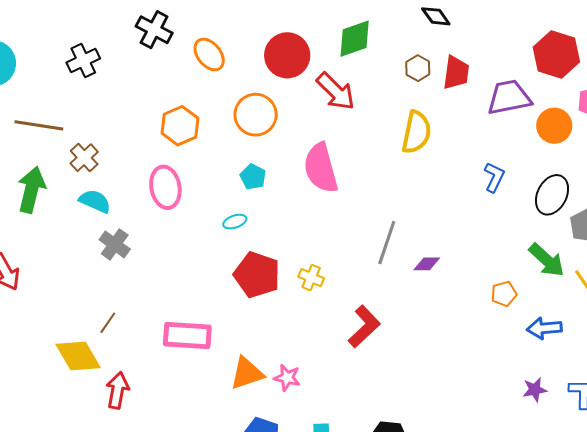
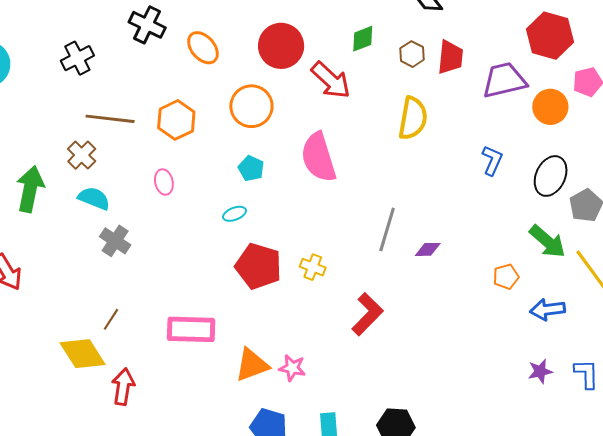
green diamond: (355, 39) -> (363, 39), moved, size x0.7
brown line: (39, 125) -> (110, 119), moved
pink ellipse: (165, 187) -> (164, 182), size x0.6

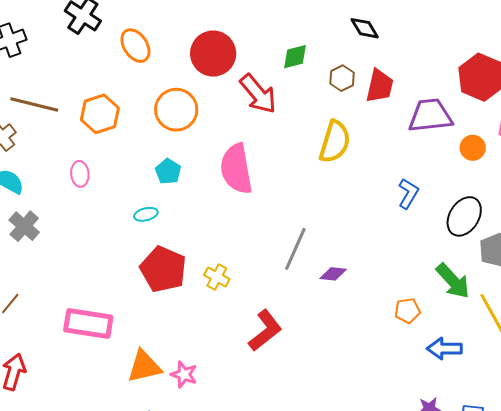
orange circle: (550, 107) -> (473, 148), size x0.7

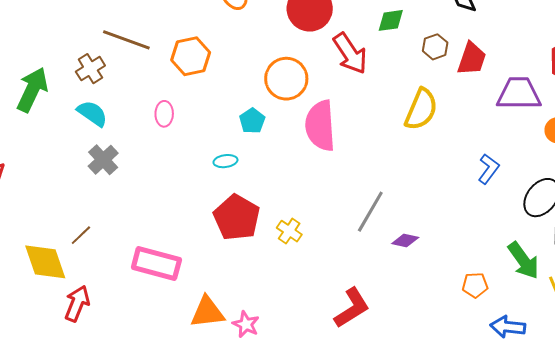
orange circle: (176, 110) -> (286, 79), moved
red L-shape: (265, 330) -> (352, 308), moved

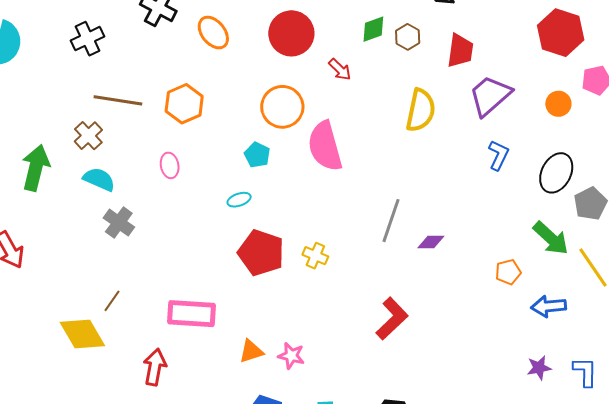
brown hexagon: (435, 47) -> (408, 37), moved
red arrow: (350, 53) -> (340, 70), size x0.6
purple trapezoid: (519, 94) -> (490, 95), moved, turned -30
red arrow: (77, 303) -> (155, 367), moved
orange triangle: (207, 312) -> (251, 351), size x0.7

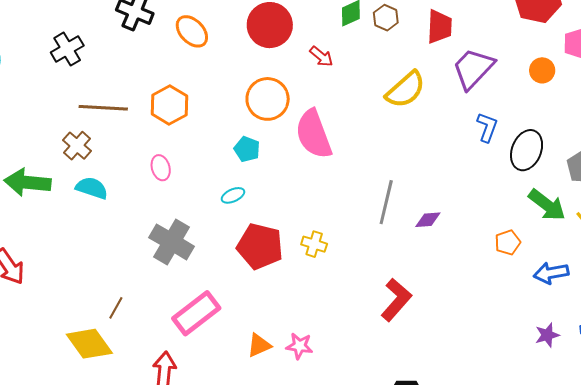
yellow semicircle: (421, 110) -> (405, 90), turned 42
green arrow: (36, 168) -> (27, 182), turned -93
black ellipse: (556, 173) -> (527, 150), moved
gray cross: (119, 222) -> (172, 242), moved, size x1.4
pink rectangle: (192, 314) -> (196, 313), turned -36

